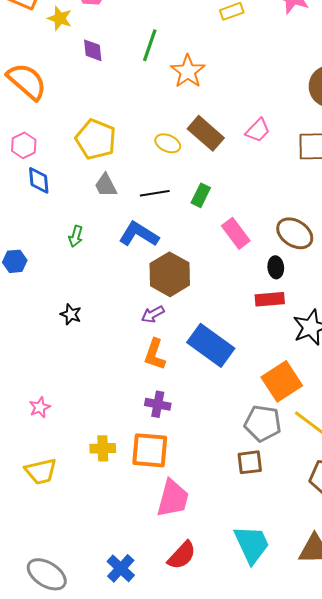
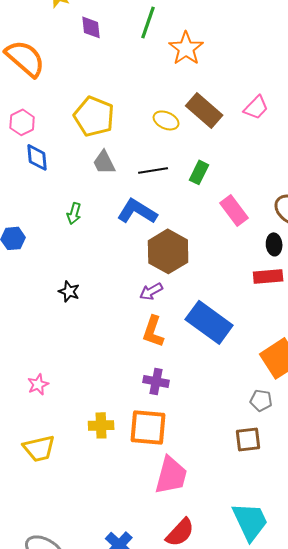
gray pentagon: (263, 423) -> (261, 400), size x0.6

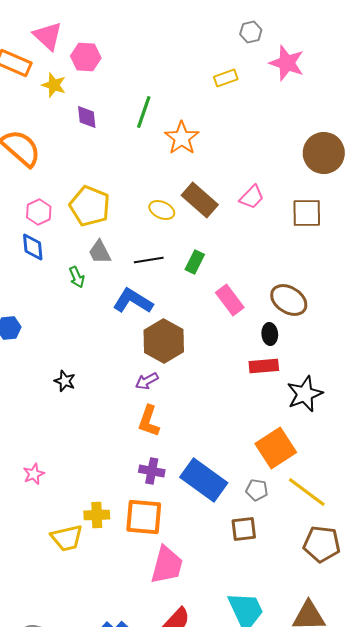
pink hexagon: (22, 122) -> (39, 212), moved
green arrow: (74, 213) -> (77, 277), moved, turned -40
blue rectangle: (209, 322) -> (204, 480), moved
yellow trapezoid: (39, 448) -> (67, 538), moved

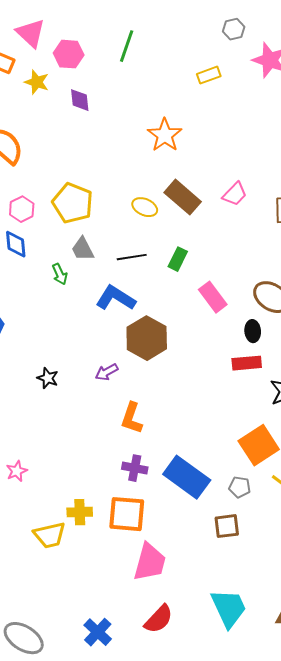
green line: (144, 112) -> (127, 46), moved
purple diamond: (87, 117) -> (80, 100), moved
purple arrow: (147, 381) -> (107, 372), moved

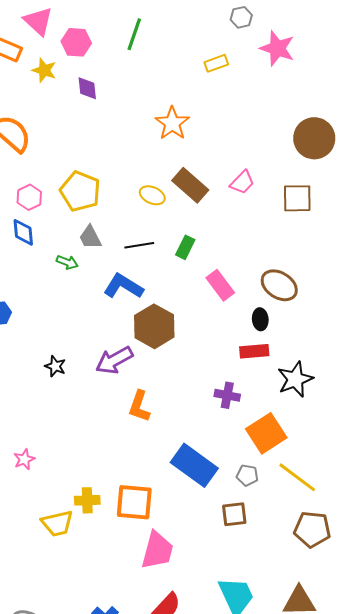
green arrow: (60, 274) -> (67, 262), turned -45
purple arrow: (107, 372) -> (114, 360), size x1.6
purple cross: (135, 468) -> (227, 395), moved

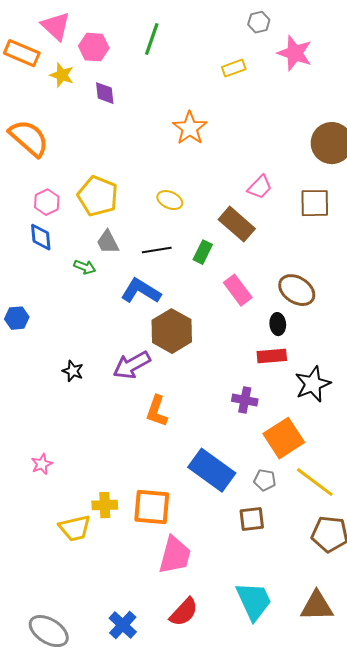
brown rectangle: (190, 185) -> (237, 224), moved

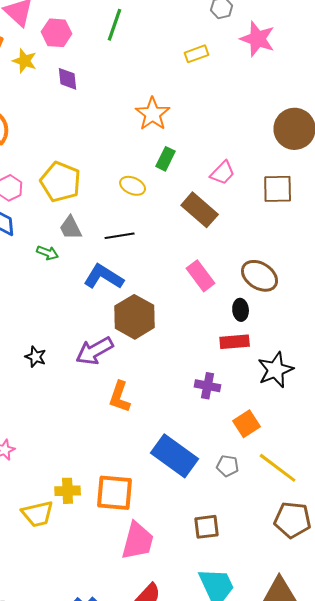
green rectangle: (203, 252) -> (166, 159), moved
orange square: (284, 438) -> (247, 424), size x0.7
brown square: (252, 519) -> (207, 527), moved

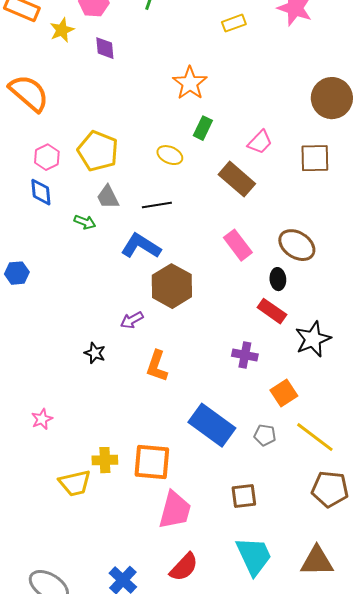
yellow star: (25, 61) -> (62, 30), turned 30
red rectangle: (235, 342) -> (272, 311), turned 40
purple arrow: (95, 351) -> (132, 320), size x0.6
black star: (36, 357) -> (95, 353), moved

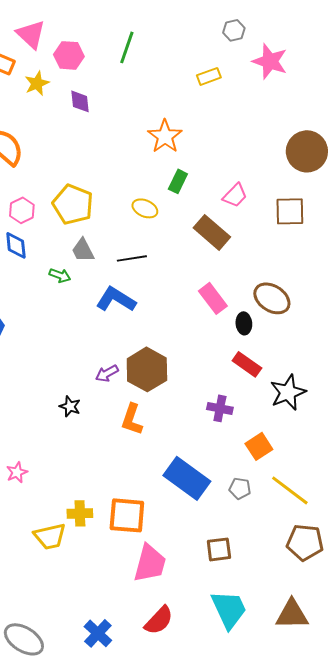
black ellipse: (278, 279) -> (244, 323), moved
brown hexagon: (172, 286) -> (147, 369), moved

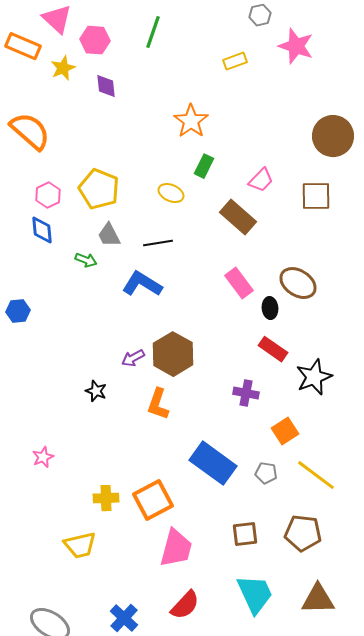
orange square: (127, 515) -> (153, 500), turned -33
yellow trapezoid: (50, 536) -> (80, 545), moved
brown pentagon: (305, 542) -> (303, 533), moved

